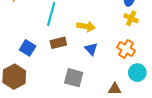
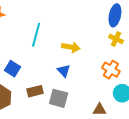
brown rectangle: (58, 43) -> (35, 91), moved
blue triangle: (91, 49) -> (64, 71), moved

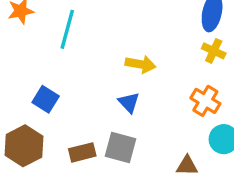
cyan line: (36, 35) -> (67, 29), moved
brown rectangle: (35, 91) -> (82, 152), moved

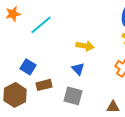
cyan line: (67, 29) -> (41, 25), turned 35
brown rectangle: (82, 152) -> (44, 85), moved

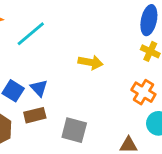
blue triangle: (78, 69) -> (39, 88), moved

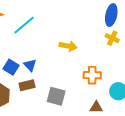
orange cross: (143, 92) -> (92, 75), moved, turned -30

